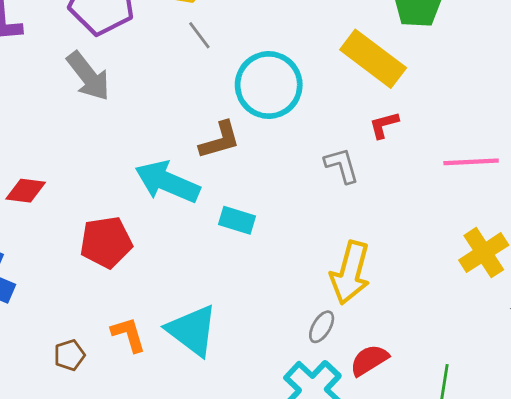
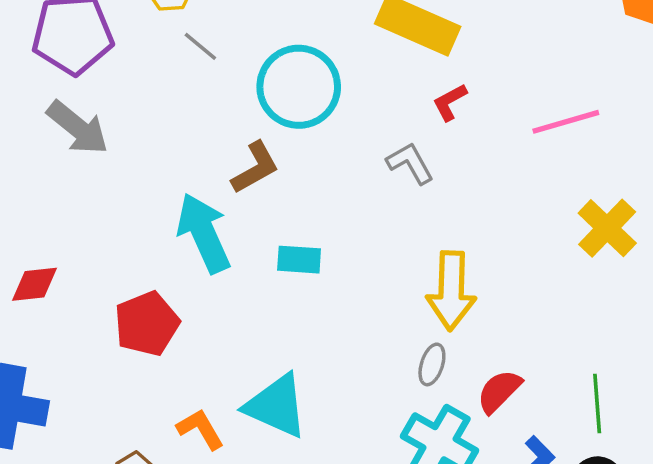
cyan arrow: (167, 182) -> (204, 233), turned 56

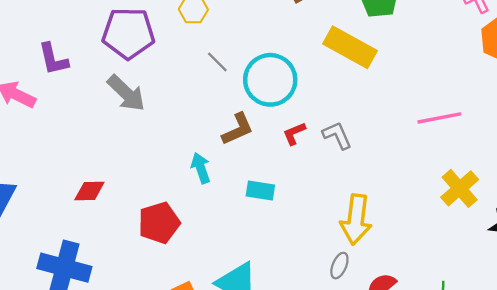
gray line: (200, 46) -> (217, 62), moved
red L-shape: (450, 102) -> (294, 133), moved
cyan arrow: (204, 233) -> (201, 168), size x0.6

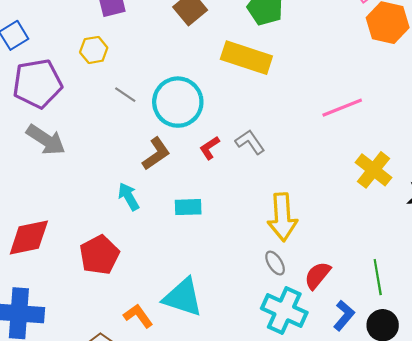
red diamond: (89, 191) -> (29, 238), size x1.5
gray ellipse: (339, 266) -> (275, 263), turned -45

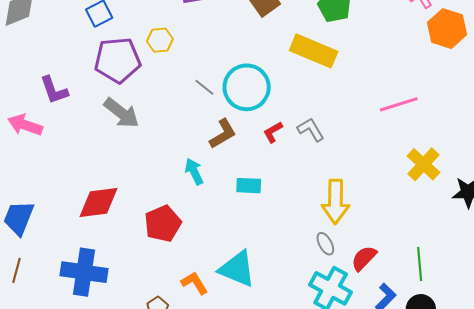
yellow hexagon: (94, 50) -> (160, 40), moved
gray line: (125, 95) -> (204, 87), moved

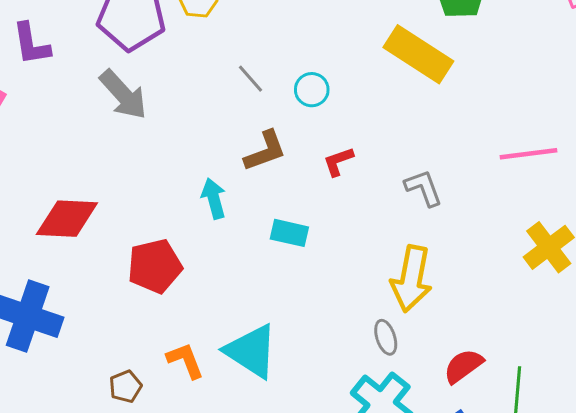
cyan circle: (247, 87) -> (312, 90), size x0.5
gray L-shape: (311, 130) -> (423, 188), moved
red semicircle: (364, 258) -> (463, 366), moved

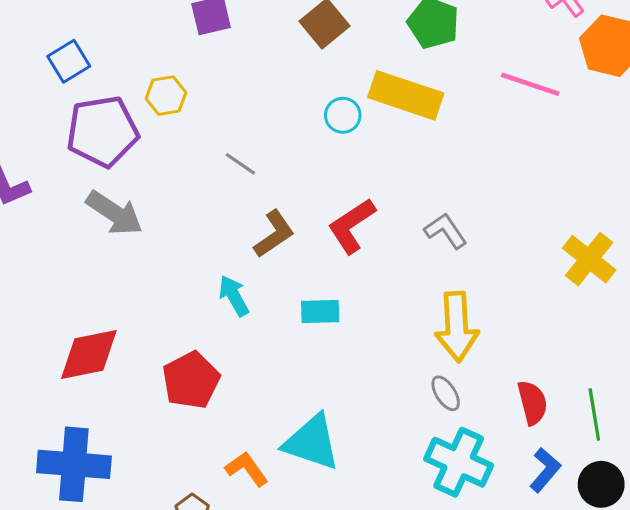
cyan circle: (312, 90) -> (343, 115), moved
pink line: (528, 154) -> (530, 84), moved, turned 40
red L-shape: (338, 161) -> (352, 226), size x1.6
red semicircle: (463, 366) -> (532, 403), turned 126

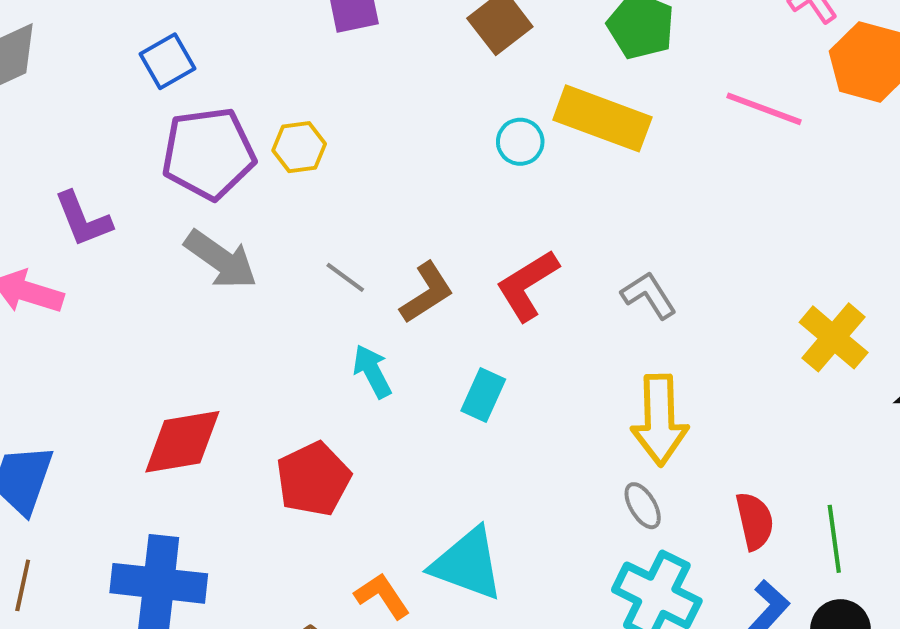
yellow hexagon: (166, 96) -> (299, 147), moved
gray line: (240, 164) -> (345, 277), moved
cyan rectangle: (320, 312) -> (483, 395), turned -66

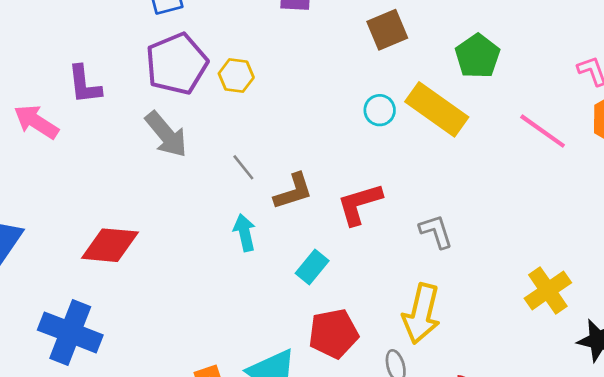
purple pentagon: (208, 153) -> (177, 64), turned -30
red pentagon: (313, 479) -> (333, 334), moved

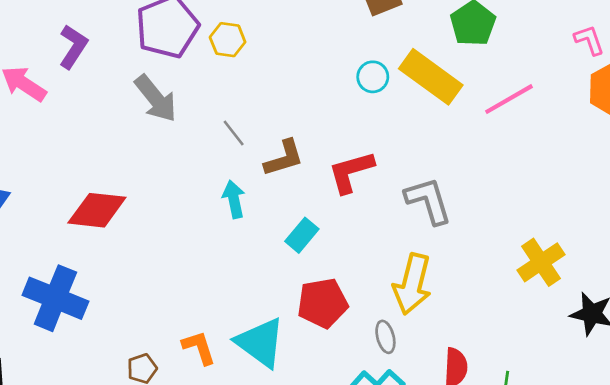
purple L-shape: (84, 85) -> (73, 47), turned -141
pink line: (543, 131) -> (509, 99), moved, turned -66
gray L-shape: (436, 231) -> (428, 201), size x1.4

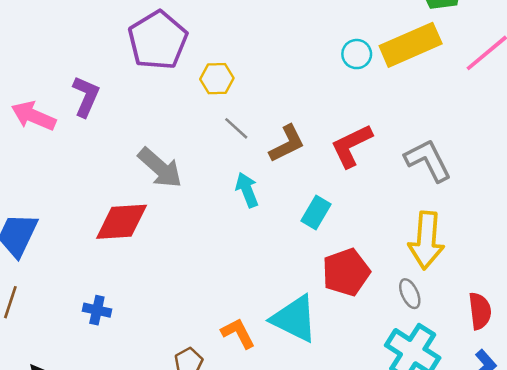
yellow hexagon: (228, 40) -> (217, 79), moved
purple L-shape: (73, 47) -> (86, 96), moved
yellow rectangle: (431, 77) -> (411, 45), turned -50
gray arrow: (156, 98) -> (160, 168), moved
blue cross: (55, 298) -> (97, 310), size x0.5

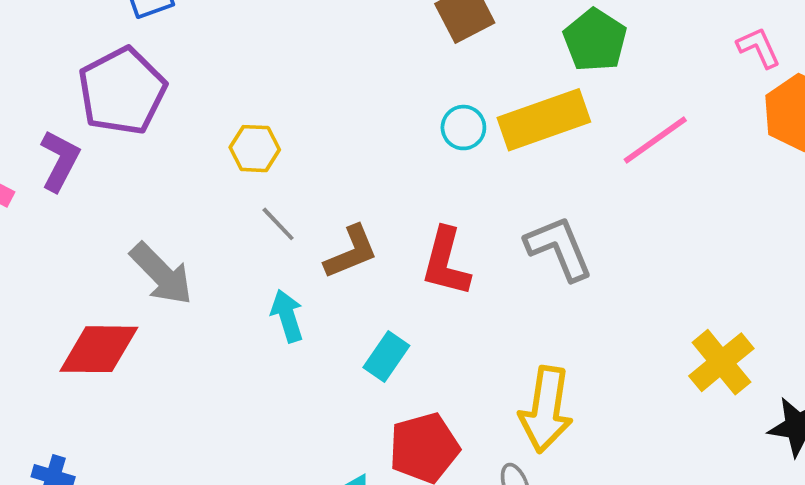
purple pentagon: (158, 40) -> (122, 91), moved
red L-shape: (351, 146) -> (446, 262), turned -54
gray L-shape: (428, 160) -> (559, 248), moved

